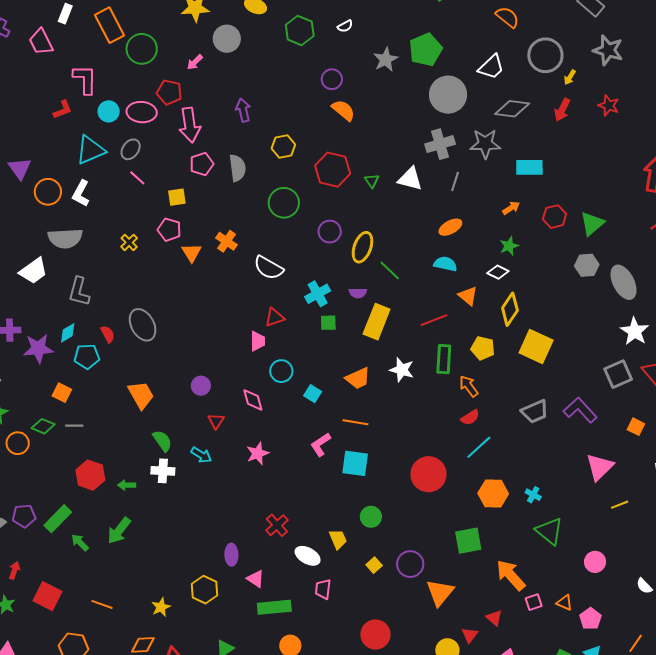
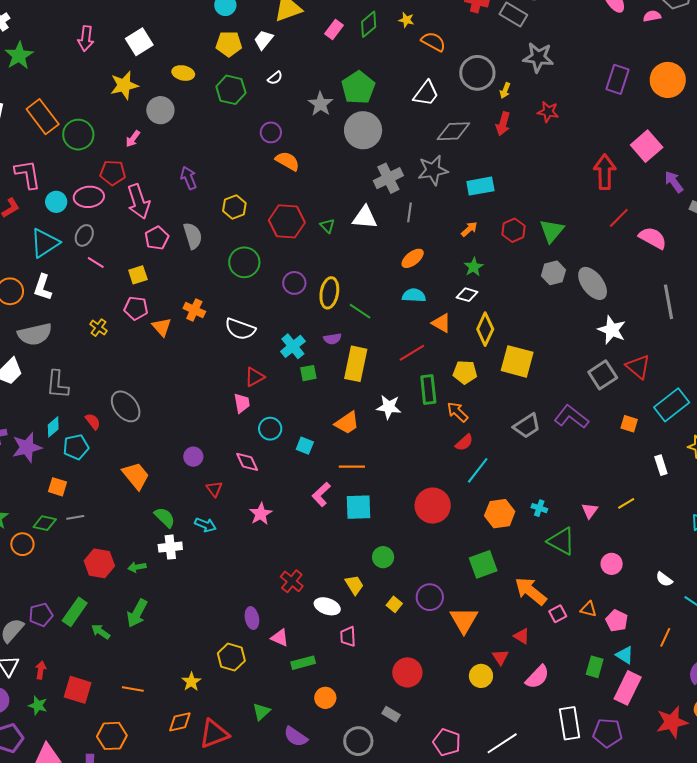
gray circle: (448, 95) -> (363, 130), moved
pink triangle: (600, 467) -> (590, 511), moved, size x0.6
green rectangle: (274, 607) -> (303, 663), size x0.7

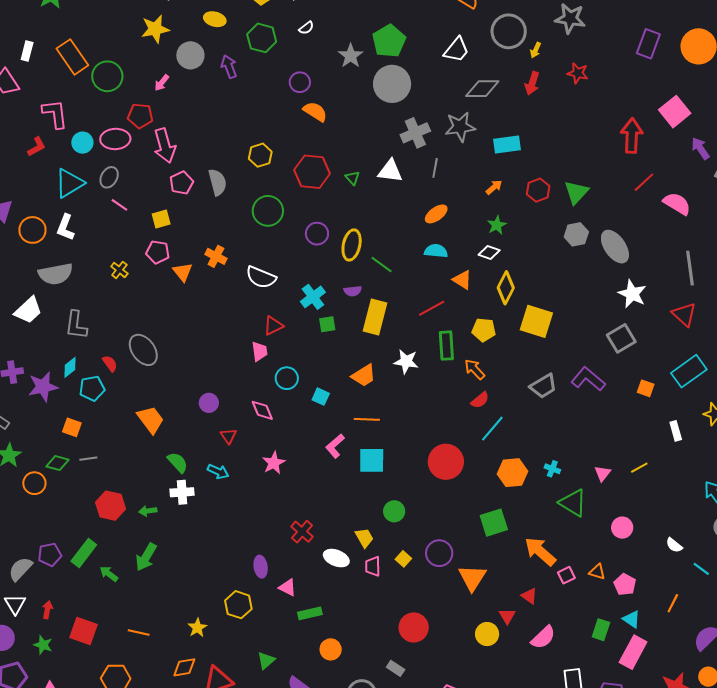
purple arrow: (189, 178) -> (229, 67), moved
red triangle: (638, 367) -> (684, 314), moved
pink trapezoid: (348, 637) -> (373, 566), moved

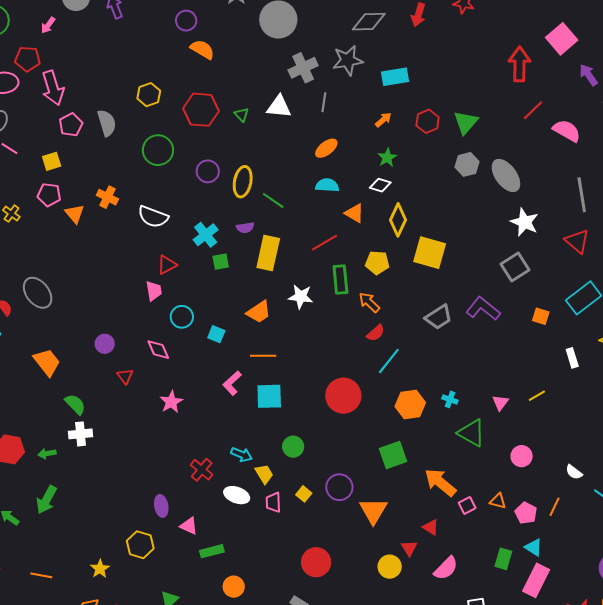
cyan arrow: (218, 472) -> (242, 455), moved
orange line: (673, 603) -> (555, 507), moved

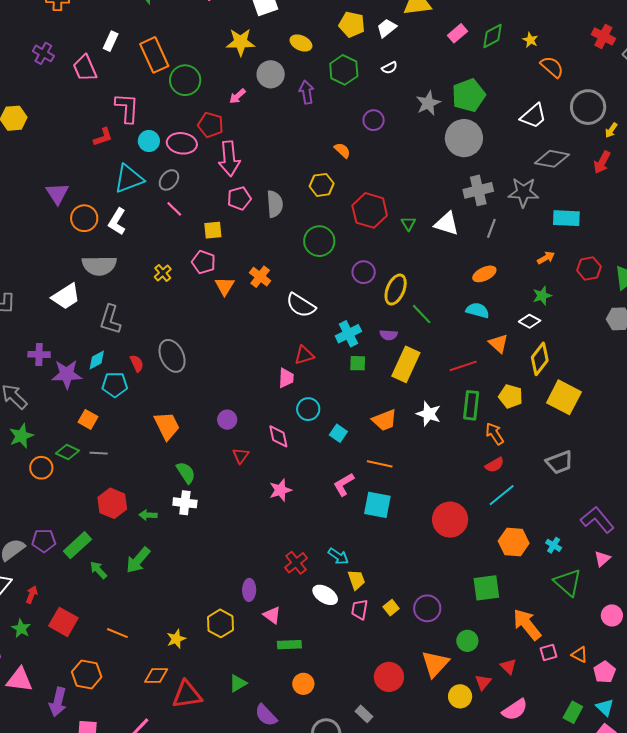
orange semicircle: (202, 49) -> (342, 150), moved, size x0.7
purple L-shape: (483, 309) -> (597, 520), moved
green circle: (293, 447) -> (467, 641), moved
orange triangle: (373, 511) -> (435, 664), moved

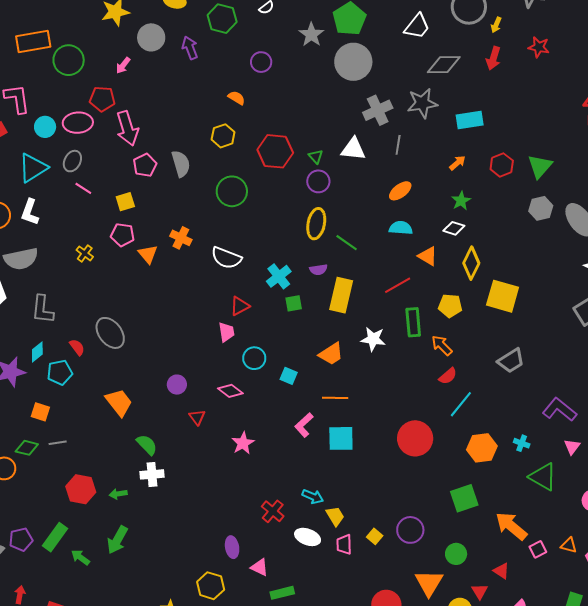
orange rectangle: (154, 55) -> (33, 41), turned -64
purple circle: (364, 272) -> (318, 181), moved
pink diamond: (278, 436) -> (230, 391), turned -30

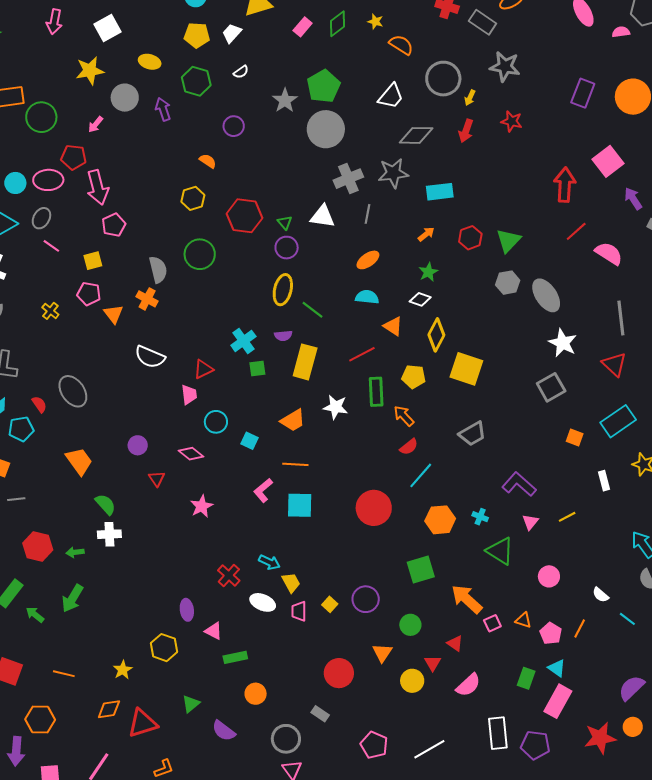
gray semicircle: (181, 164) -> (158, 270), moved
white semicircle: (226, 258) -> (150, 357), moved
orange triangle: (429, 583) -> (382, 653), size x0.7

